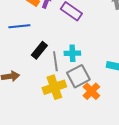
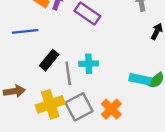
gray square: (78, 76) -> (79, 107), moved
yellow cross: (54, 87) -> (50, 104), moved

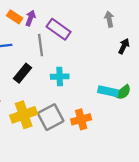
gray line: (68, 73) -> (41, 45), moved
orange cross: (111, 109) -> (81, 119), turned 30

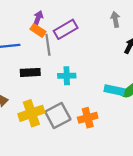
orange rectangle: (15, 17) -> (38, 30), moved
purple rectangle: (59, 29) -> (66, 29), turned -65
black rectangle: (22, 73) -> (30, 72), turned 48

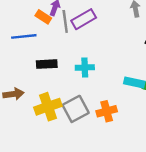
orange rectangle: (38, 30) -> (43, 17), moved
gray line: (48, 45) -> (65, 21), moved

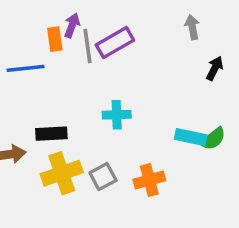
orange rectangle: (43, 17) -> (55, 39), turned 49
black rectangle: (47, 64) -> (51, 134), moved
gray square: (76, 109) -> (103, 177), size x0.7

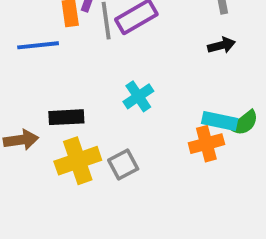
black arrow: (215, 68) -> (222, 45), moved, turned 50
cyan cross: (117, 115) -> (138, 96), turned -32
orange cross: (149, 180) -> (206, 144), moved

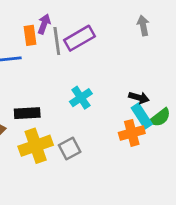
black arrow: (222, 45) -> (139, 98), moved, turned 30
cyan rectangle: (220, 121) -> (142, 116), turned 45

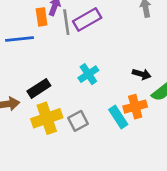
black rectangle: (27, 113) -> (39, 88), turned -30
cyan rectangle: (142, 116) -> (118, 117), moved

